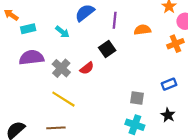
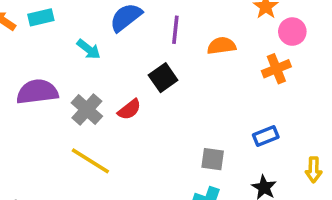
cyan rectangle: (28, 29) -> (41, 17), moved

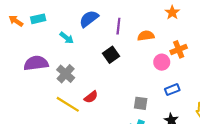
pink circle: (292, 32) -> (162, 62), moved
red semicircle: (129, 109) -> (91, 97), moved

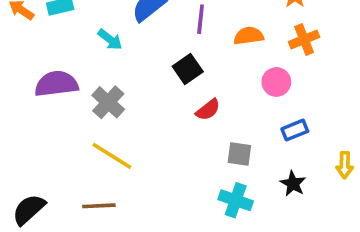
orange cross: (179, 49) -> (304, 39), moved
red semicircle: (91, 97) -> (208, 110), moved

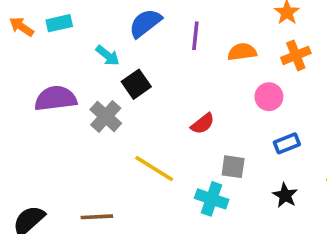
black square: (188, 69) -> (136, 84), moved
yellow line: (112, 156) -> (154, 168), moved
cyan cross: (236, 200) -> (212, 199), moved

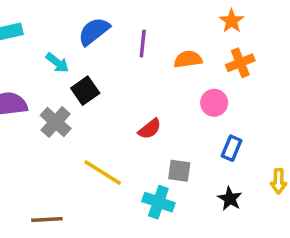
blue rectangle: (287, 143) -> (232, 148), turned -45

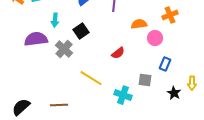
orange semicircle: (188, 59) -> (139, 24), moved
cyan arrow: (57, 63) -> (55, 20), moved, turned 56
gray square: (179, 171) -> (145, 80), moved
black star: (230, 199) -> (174, 93), moved

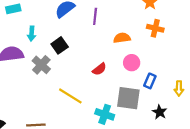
orange cross: (170, 15) -> (155, 28), turned 35
pink circle: (155, 38) -> (132, 63), moved
gray square: (145, 80) -> (128, 98), size x1.6
yellow arrow: (192, 83) -> (179, 88), moved

